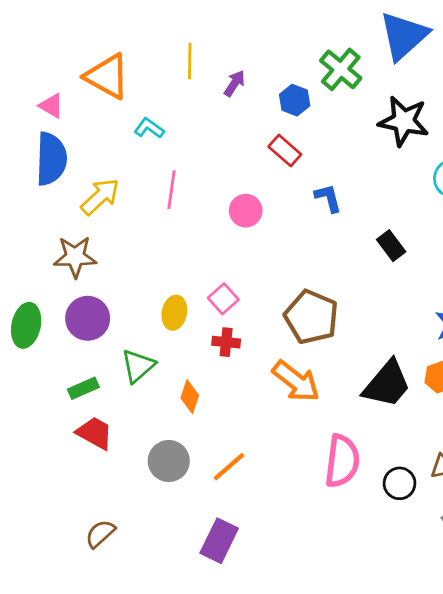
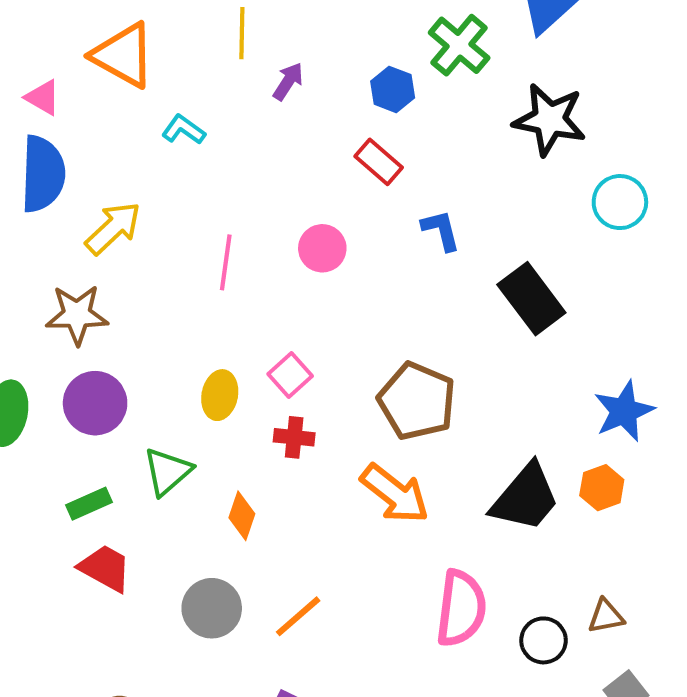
purple arrow: (234, 83) -> (288, 81), moved
pink line: (172, 190) -> (226, 262), moved
black rectangle: (391, 246) -> (531, 299), size x1.6

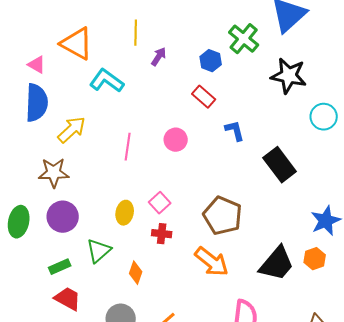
cyan L-shape: (184, 130) -> (107, 81), size x1.6

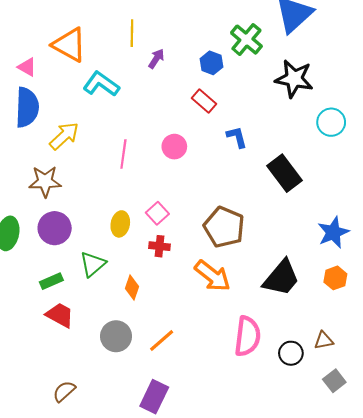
orange hexagon: (315, 259) -> (335, 278), moved

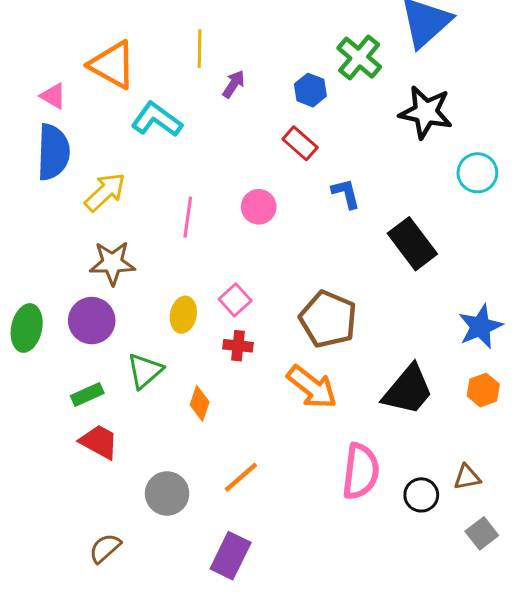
brown star: (45, 182) -> (112, 263), moved
gray circle: (116, 336) -> (167, 493), moved

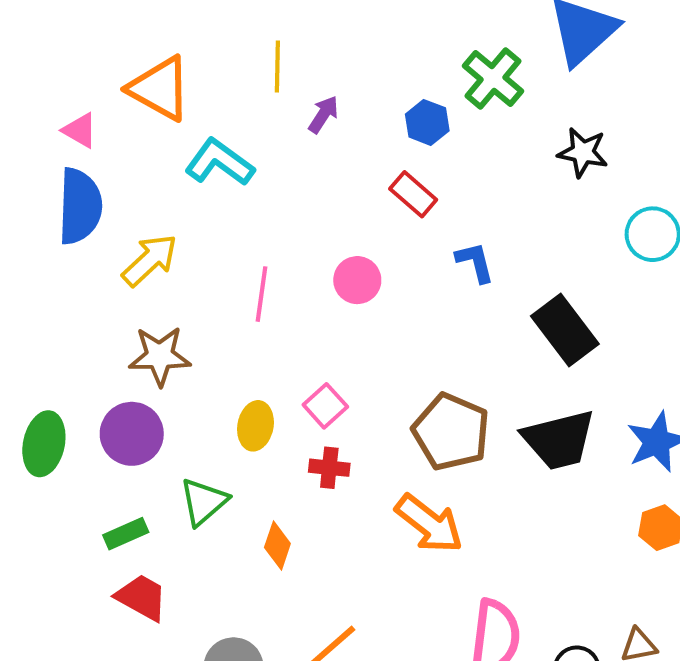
black star: (426, 112) -> (583, 152), size x0.7
black trapezoid: (408, 390) -> (559, 440), moved, turned 36

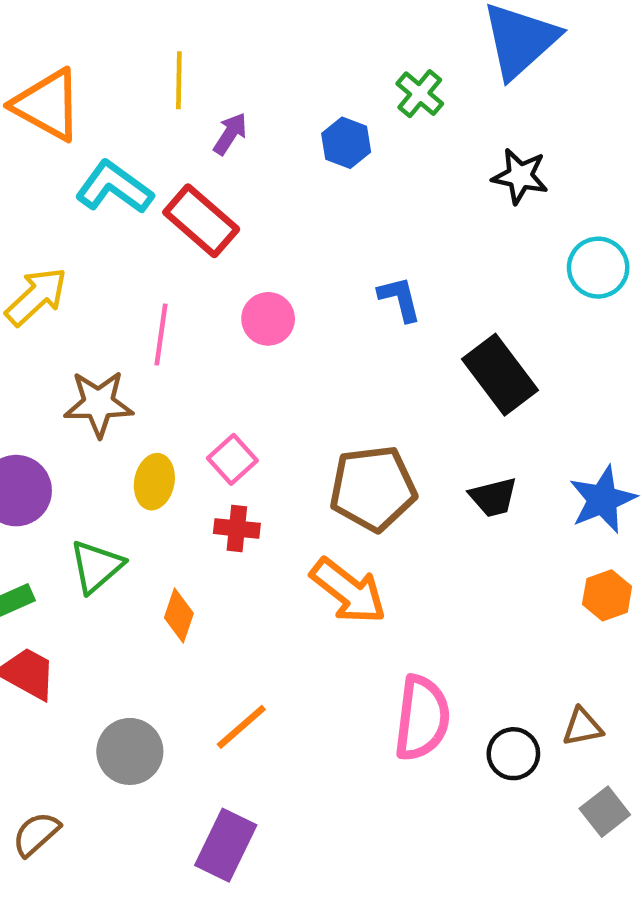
green cross: (493, 79) -> (420, 94), size x0.7
red rectangle: (413, 194) -> (201, 221), moved, size x1.4
brown star: (160, 356) -> (99, 404), moved
brown pentagon: (451, 432) -> (373, 488), turned -30
black trapezoid: (559, 440) -> (493, 497), size x0.6

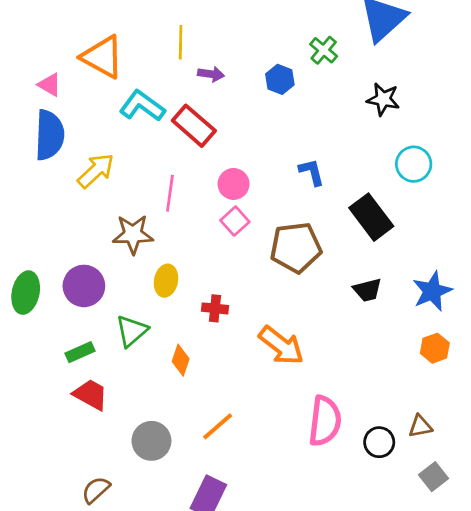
purple arrow: (230, 134) -> (211, 74), turned 65
cyan circle: (598, 268) -> (414, 164), moved
pink square: (232, 459) -> (235, 221), moved
brown pentagon: (373, 488) -> (296, 248), moved

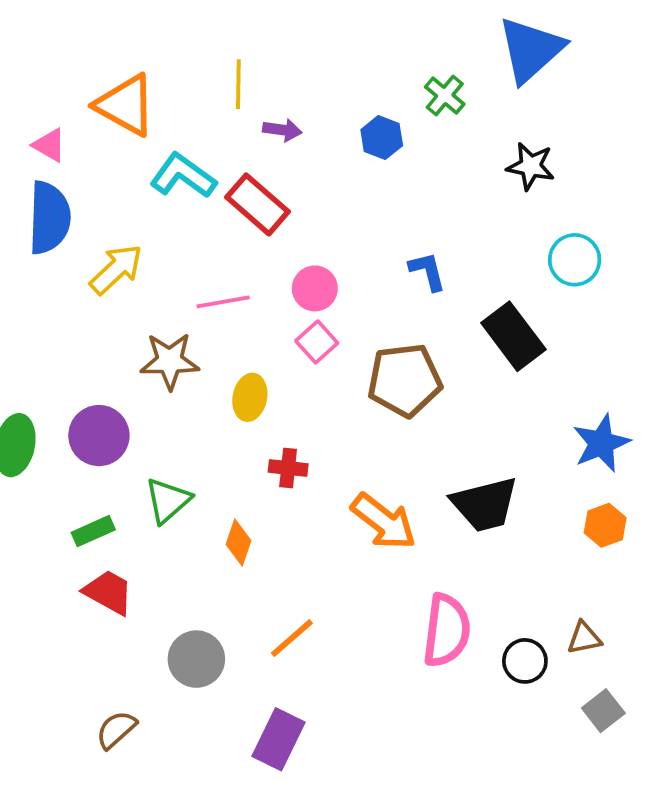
pink line: (170, 193) -> (223, 302), turned 72
yellow ellipse: (166, 281) -> (250, 397), moved
black trapezoid: (367, 290) -> (485, 504), moved, size x1.6

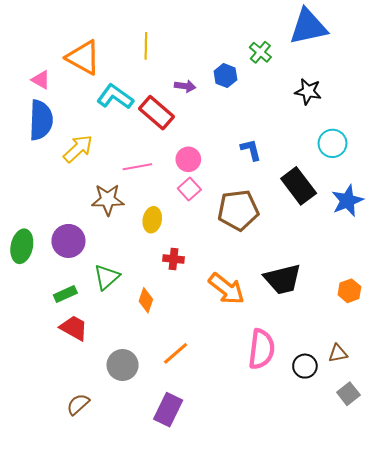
blue triangle: (531, 50) -> (308, 27), turned 30
purple arrow: (282, 130) -> (185, 86), moved
blue star: (601, 443) -> (347, 201), moved

